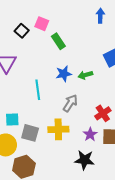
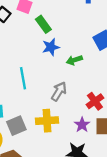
blue star: (64, 74) -> (51, 47), moved
gray square: (30, 133) -> (16, 126), turned -36

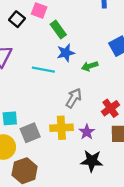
cyan line: (23, 78) -> (43, 70), moved, turned -70
purple star: (82, 125) -> (87, 132), moved

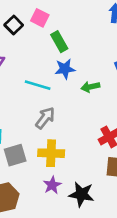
gray arrow: (74, 98) -> (45, 118), moved
purple star: (87, 132) -> (52, 185), moved

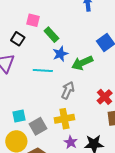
black square: (14, 25) -> (18, 39), moved
green arrow: (90, 87) -> (82, 63), size x1.5
gray arrow: (45, 118) -> (68, 90), moved

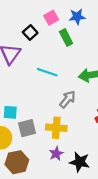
pink square: (33, 20) -> (51, 18), turned 32
blue star: (60, 54) -> (77, 17), moved

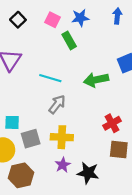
pink square: (51, 18) -> (52, 20), turned -32
black square: (30, 33) -> (18, 20), moved
gray arrow: (68, 99) -> (57, 104), moved

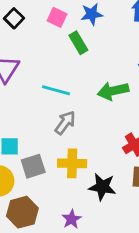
purple star: (63, 165) -> (72, 219), moved
black star: (88, 173) -> (102, 187), moved

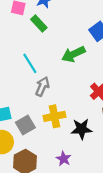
cyan line: (56, 90) -> (30, 63), turned 55

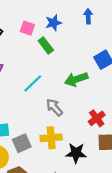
cyan line: (30, 63) -> (33, 83), turned 72
gray arrow: (42, 86) -> (54, 107), moved, turned -72

